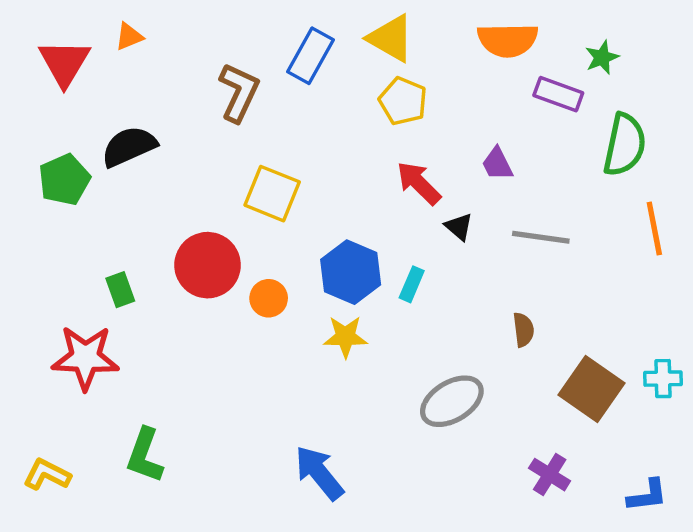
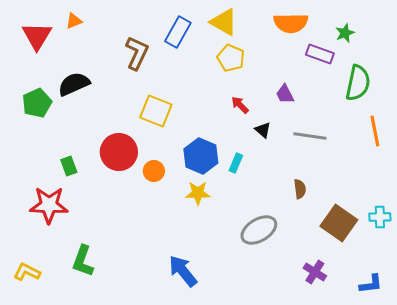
red arrow: (419, 183) -> (240, 105), size x0.7

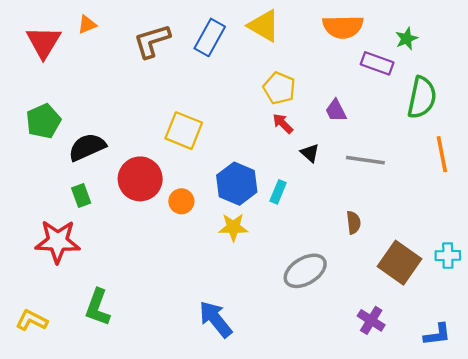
brown L-shape: (137, 53) -> (152, 41), moved, turned -132
yellow pentagon: (231, 58) -> (279, 88), moved
black semicircle: (74, 84) -> (87, 147), moved

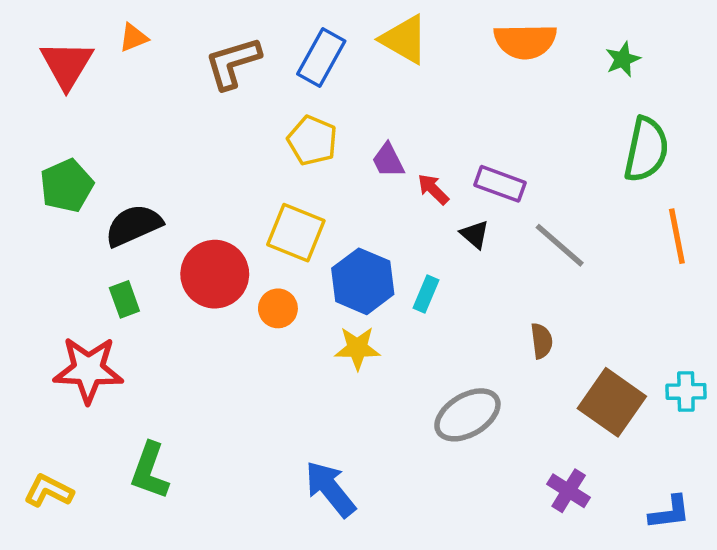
purple rectangle: (377, 63) -> (500, 184), moved
yellow pentagon: (279, 88) -> (312, 140), moved
purple trapezoid: (336, 111) -> (388, 160), moved
yellow square: (184, 131) -> (296, 233), moved
gray line: (365, 160) -> (560, 245), turned 33

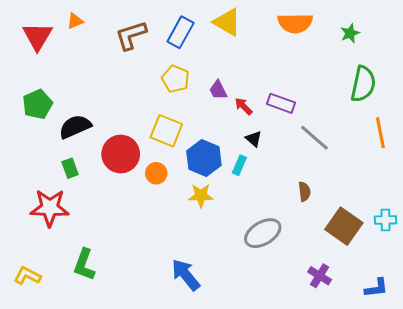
black triangle: (475, 234) -> (254, 139), moved

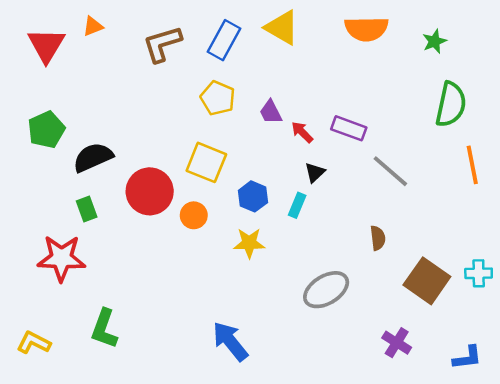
black triangle: (254, 139) -> (315, 172), turned 36
blue hexagon: (204, 158) -> (253, 196), size x0.7

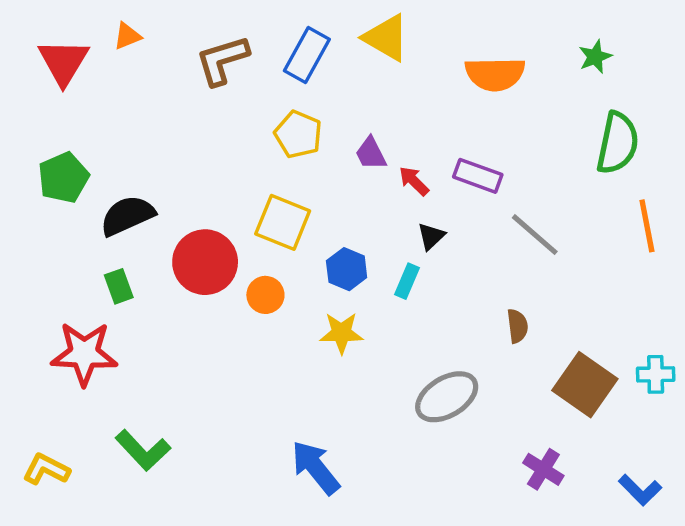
orange semicircle: (366, 29) -> (495, 74), moved
green L-shape: (104, 329) -> (143, 450), turned -63
blue L-shape: (467, 358) -> (640, 490), turned 52

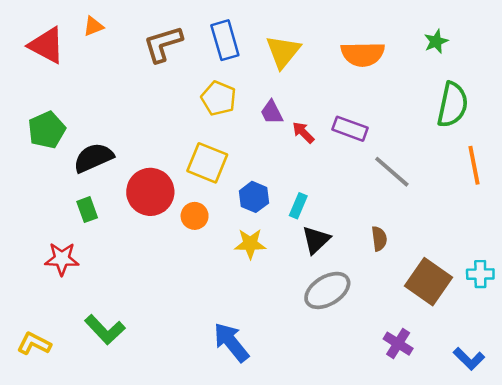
yellow triangle: (386, 38) -> (283, 52), moved, turned 39
blue rectangle: (307, 55) -> (225, 40), turned -45
red triangle: (64, 62) -> (47, 45), turned -33
black triangle: (431, 236) -> (316, 240), moved, size x1.4
red star: (84, 354) -> (62, 259), size x0.7

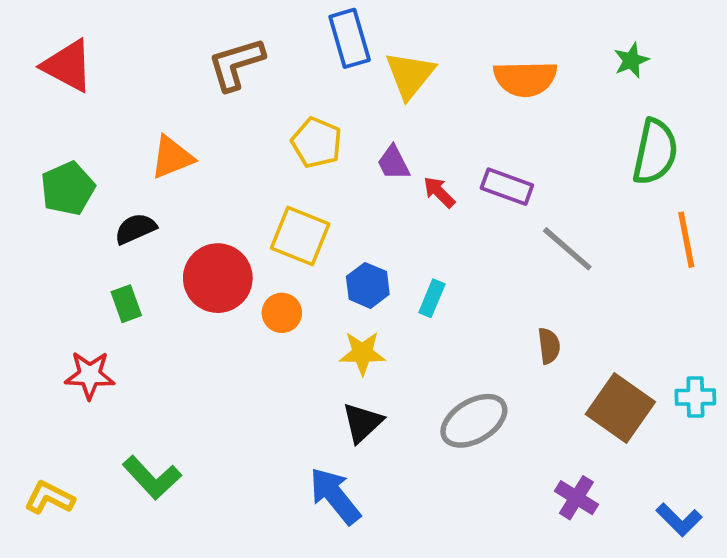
orange triangle: (93, 26) -> (172, 157), moved, size x1.5
blue rectangle: (225, 40) -> (350, 38), moved
black semicircle: (93, 158) -> (135, 229), size x0.7
black triangle: (316, 240) -> (362, 423), moved

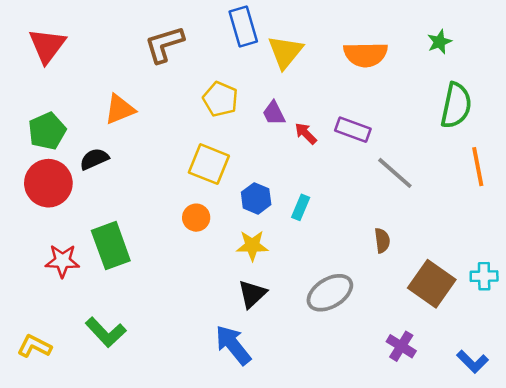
red triangle: (68, 66) -> (47, 46), turned 39
red circle: (218, 278) -> (48, 183), moved
green rectangle: (126, 304) -> (111, 246), moved, size x1.8

